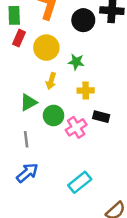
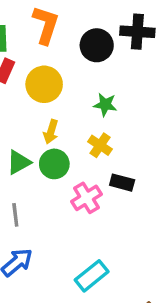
green star: (76, 62) -> (105, 105), moved
yellow cross: (86, 90) -> (100, 145), turned 35
green circle: (54, 115) -> (54, 164), moved

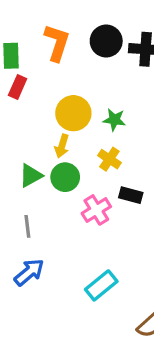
black circle: (97, 45) -> (106, 41), moved
yellow circle: (44, 84) -> (73, 113), moved

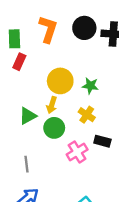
green triangle: (31, 176) -> (28, 116), moved

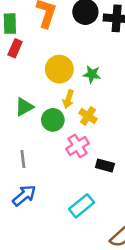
yellow arrow: (52, 105) -> (68, 99), moved
yellow cross: (87, 115) -> (88, 116), moved
black rectangle: (102, 141) -> (105, 165), moved

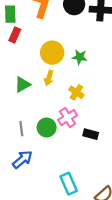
yellow arrow: (68, 99) -> (49, 78), moved
green circle: (53, 120) -> (47, 127), moved
cyan rectangle: (81, 206) -> (69, 184), moved, turned -75

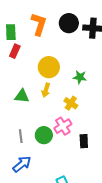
green star: (80, 57) -> (80, 77), moved
green triangle: (22, 85) -> (22, 96), turned 35
black rectangle: (91, 134) -> (84, 141), turned 72

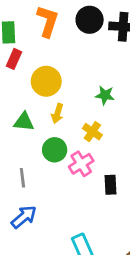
yellow circle: (49, 67) -> (46, 81), moved
green circle: (44, 135) -> (55, 150), moved

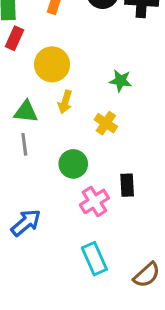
green circle: (55, 150) -> (73, 164), moved
pink cross: (81, 164) -> (94, 201), moved
gray line: (22, 178) -> (24, 144), moved

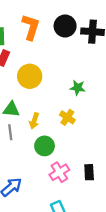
yellow arrow: (65, 102) -> (34, 121), moved
black rectangle: (127, 185) -> (89, 172), moved

